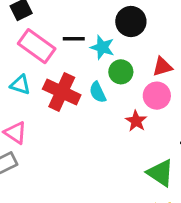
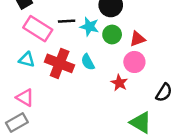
green circle: (121, 72) -> (112, 34), moved

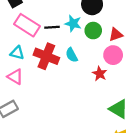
black line: (67, 21) -> (52, 27), moved
pink triangle: (25, 98) -> (15, 77), moved

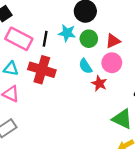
black line: (52, 27) -> (45, 39), turned -72
cyan semicircle: (72, 55) -> (85, 66), moved

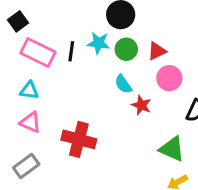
pink circle: (112, 63) -> (169, 78), moved
red cross: (42, 70) -> (79, 139), moved

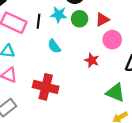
cyan semicircle: (123, 84) -> (54, 46), moved

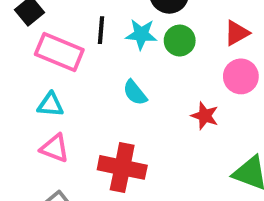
red triangle: (102, 20) -> (237, 33), moved
black line: (39, 21) -> (101, 30), moved

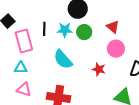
red triangle: (237, 33) -> (113, 27), turned -48
pink rectangle: (59, 52) -> (24, 41), turned 55
cyan semicircle: (135, 93) -> (63, 59), size x1.5

